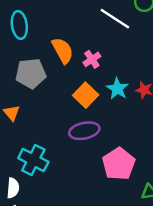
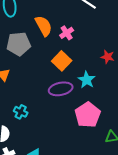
cyan star: (117, 89) -> (87, 80), moved
cyan cross: (33, 160) -> (21, 112), size x0.6

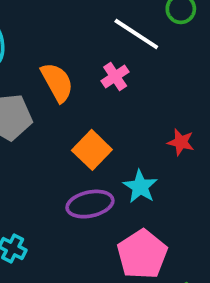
pink cross: (67, 33) -> (115, 76), moved

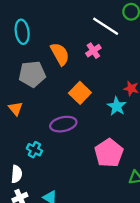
cyan star: (140, 187) -> (117, 106), moved
purple ellipse: (90, 204) -> (63, 124), moved

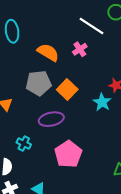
orange semicircle: (60, 54) -> (48, 52), turned -30
gray pentagon: (32, 74) -> (39, 83), moved
pink pentagon: (109, 153) -> (68, 154), moved

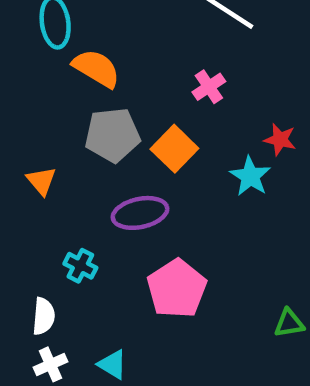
pink cross: (80, 49) -> (209, 87), moved
orange semicircle: (48, 52) -> (96, 68), moved

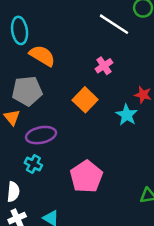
gray pentagon: (112, 135) -> (27, 91), moved
purple ellipse: (140, 213) -> (41, 135), moved

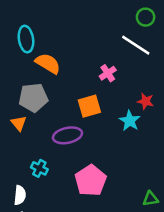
white line: (114, 24) -> (136, 45), moved
orange square: (85, 100) -> (89, 106), turned 30
purple ellipse: (41, 135) -> (67, 135), moved

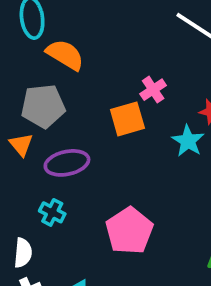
pink cross: (108, 73) -> (153, 90), moved
purple ellipse: (67, 135) -> (67, 163), moved

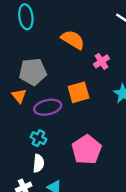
orange semicircle: (65, 55) -> (73, 40), moved
orange square: (127, 119) -> (79, 92), moved
white semicircle: (23, 253) -> (38, 163), moved

